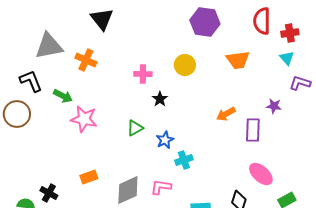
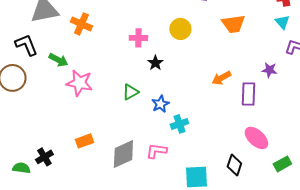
black cross: (49, 193) -> (44, 157), turned 30

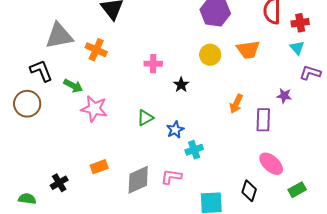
yellow circle: (180, 29) -> (210, 55), moved
black star: (155, 63) -> (181, 85), moved
orange arrow: (221, 78) -> (236, 104), turned -36
green semicircle: (21, 168) -> (27, 199), moved

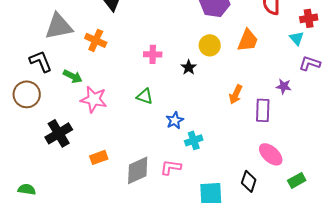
red cross: (300, 23) -> (309, 18), moved
orange trapezoid: (248, 50) -> (248, 40), turned -60
black star: (181, 85) -> (189, 67), moved
green triangle: (145, 118) -> (145, 96), moved, turned 48
black cross: (59, 183) -> (59, 133), moved, size x1.5

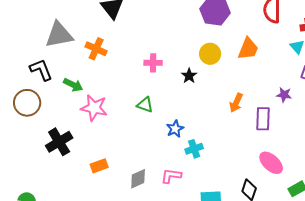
gray diamond: (138, 170) -> (138, 179), size x0.7

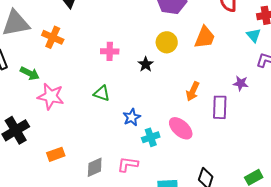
pink ellipse: (271, 163) -> (181, 128), moved

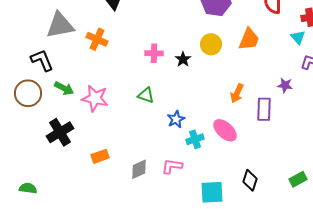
black star: (146, 64) -> (183, 59), moved
green arrow: (30, 73) -> (64, 88), moved

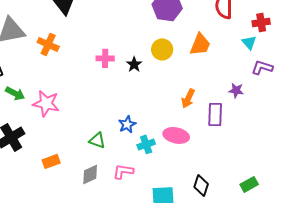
green triangle: (146, 95) -> (97, 140), moved
pink ellipse: (225, 130) -> (176, 135), turned -30

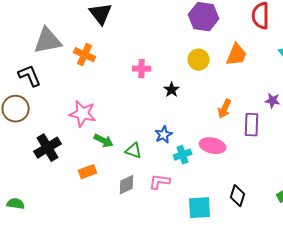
black star: (134, 64) -> (172, 90), moved
green arrow: (15, 93) -> (104, 141), moved

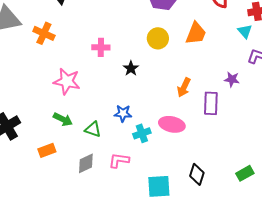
pink star: (83, 114) -> (67, 81), moved
blue star: (164, 135) -> (123, 113), turned 30

